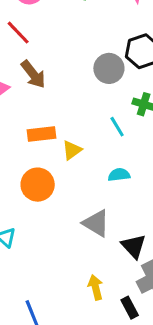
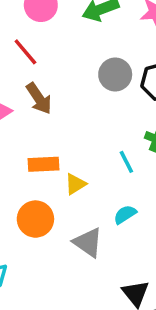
gray circle: (109, 68) -> (115, 74), moved
cyan semicircle: (119, 175) -> (125, 214), turned -30
gray triangle: (96, 223) -> (88, 242), moved

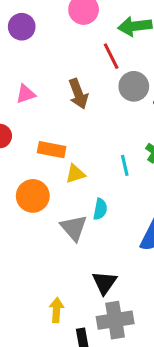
red line: (25, 52) -> (111, 56), moved
brown arrow: (39, 98) -> (78, 94), moved
cyan semicircle: (125, 214) -> (100, 209), moved, turned 120

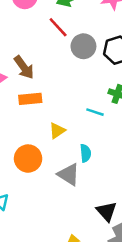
brown arrow: (78, 94) -> (24, 67), moved
orange rectangle: (52, 150) -> (30, 99), moved
cyan line: (125, 165) -> (95, 112), turned -42

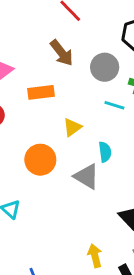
gray circle: (83, 46) -> (105, 67), moved
brown arrow: (24, 67) -> (62, 53), moved

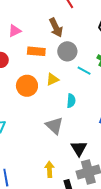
gray circle: (105, 67) -> (67, 51), moved
orange circle: (40, 160) -> (27, 86), moved
gray triangle: (87, 176) -> (54, 126), moved

